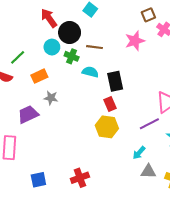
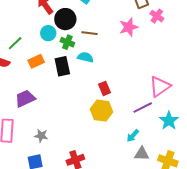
black rectangle: (115, 81) -> (62, 66), moved
gray star: (51, 98) -> (41, 136), moved

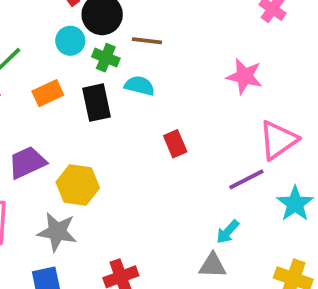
pink star: (129, 27) -> (244, 76), moved, turned 30
yellow hexagon: (102, 111) -> (78, 185), moved
gray star: (41, 136) -> (57, 232), size x1.5
gray triangle: (142, 154) -> (213, 266), moved

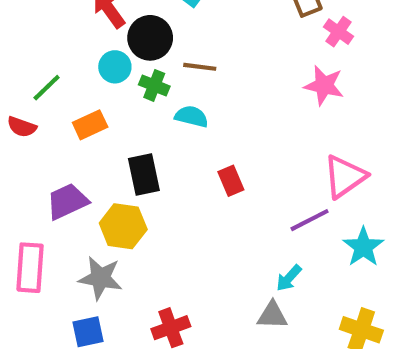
pink star: (244, 76) -> (324, 85), moved
black rectangle: (96, 103) -> (144, 174), moved

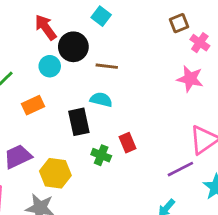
green cross: (154, 85) -> (101, 155), moved
black rectangle: (144, 174) -> (79, 122), moved

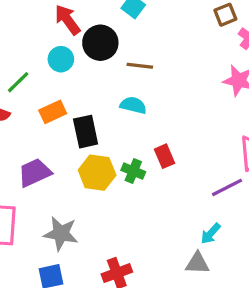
cyan circle: (50, 66) -> (61, 59), moved
black rectangle: (79, 122) -> (86, 132), moved
yellow hexagon: (55, 173) -> (97, 173), moved

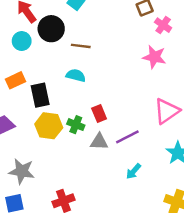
purple line: (227, 187) -> (127, 137), moved
gray triangle: (197, 263) -> (99, 142), moved

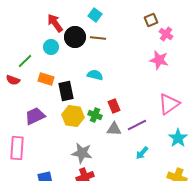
brown line: (81, 46) -> (98, 38), moved
orange rectangle: (16, 80) -> (46, 79), turned 42
gray star: (22, 171) -> (82, 153), moved

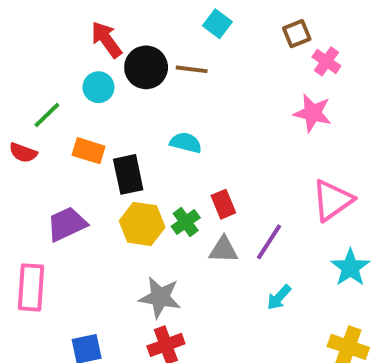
cyan square: (95, 15) -> (217, 24), moved
green cross: (95, 115) -> (186, 222), turned 32
purple line: (137, 125) -> (269, 242), turned -30

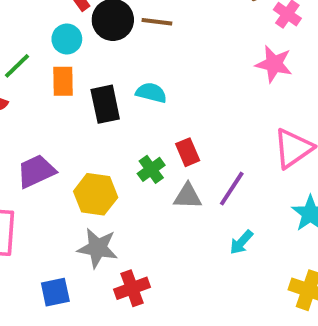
orange rectangle: (89, 151) -> (63, 81), moved, turned 72
black rectangle: (128, 174) -> (105, 104), moved
yellow hexagon: (142, 224) -> (96, 194), moved
gray star: (160, 297) -> (98, 248), moved

